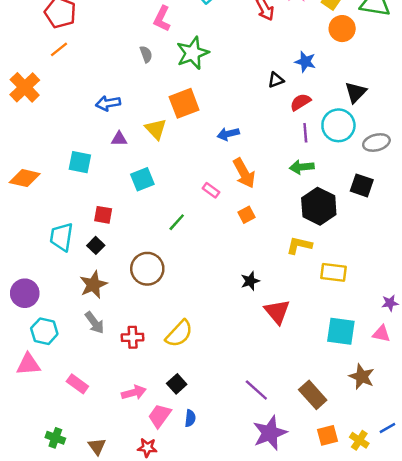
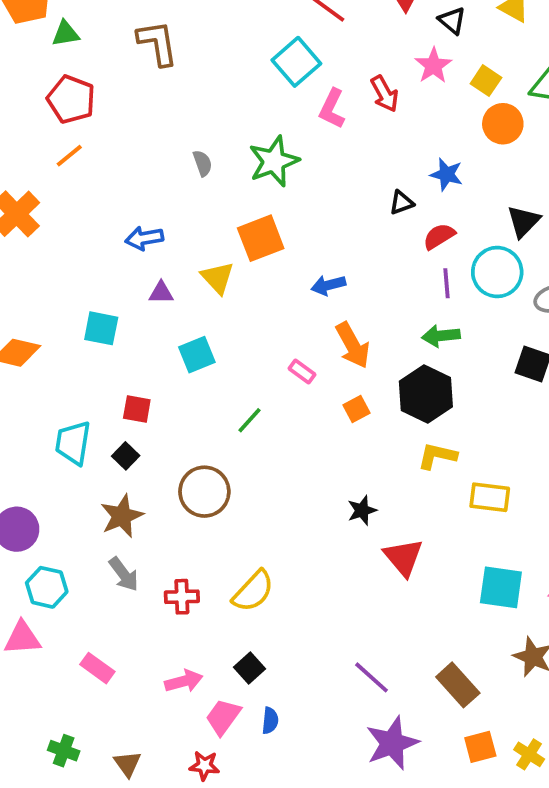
pink L-shape: (162, 19) -> (332, 109), moved
black hexagon: (319, 206) -> (426, 394), moved

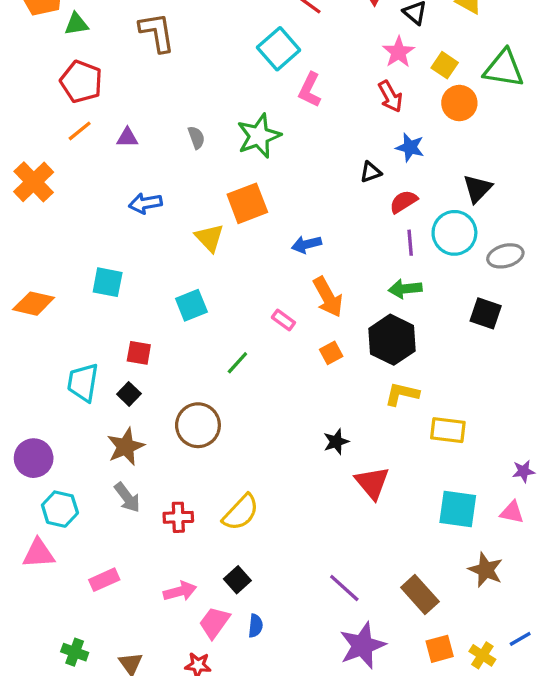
red arrow: (385, 94) -> (390, 96), moved
purple triangle: (161, 293) -> (127, 138), moved
pink rectangle: (97, 668) -> (104, 580), turned -60

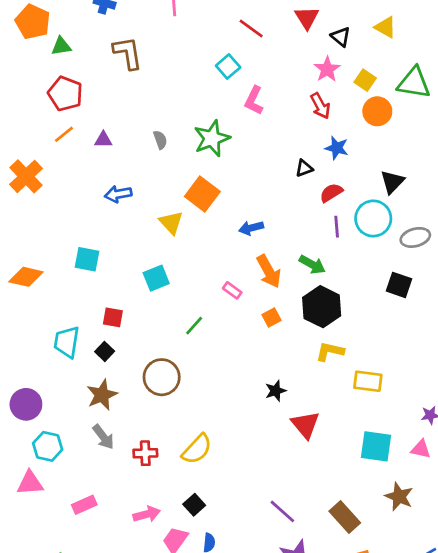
cyan square: (279, 49) -> (228, 67), size x0.7
orange square: (247, 203) -> (202, 194), turned -32
green arrow: (405, 289) -> (312, 265), moved, turned -145

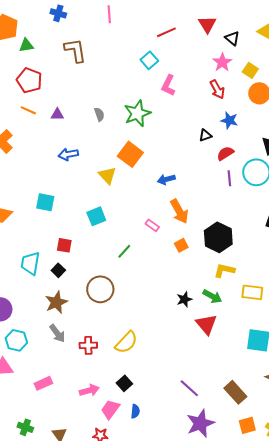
red line: (251, 29) -> (166, 32), turned -60
orange line: (64, 134) -> (28, 110), turned 63
green arrow: (312, 265) -> (212, 296), moved

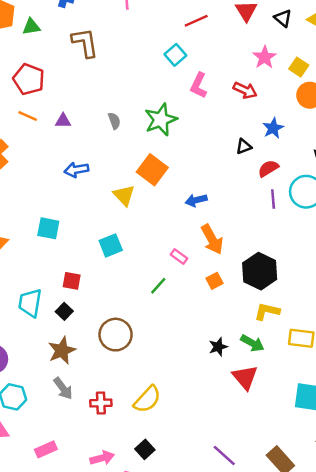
black triangle: (232, 38) -> (283, 18), moved
green triangle: (26, 45) -> (31, 27), moved
red arrow: (217, 89) -> (245, 90), moved, turned -36
blue star: (229, 120) -> (273, 128), turned 30
green line: (124, 251) -> (158, 286), moved

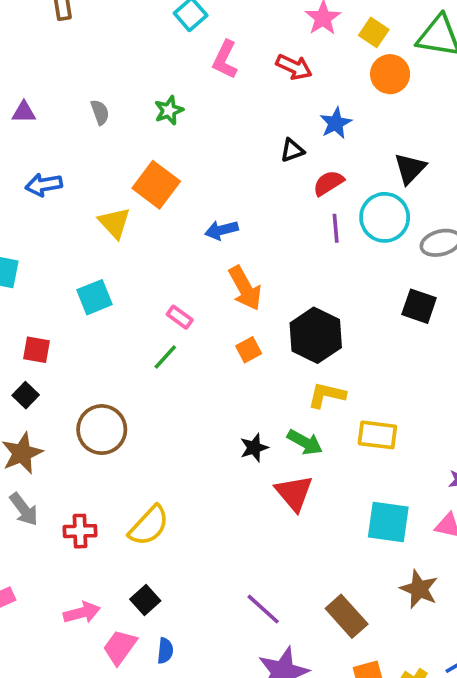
green star: (161, 120) -> (169, 110), size x0.6
pink rectangle: (179, 256) -> (180, 317), moved

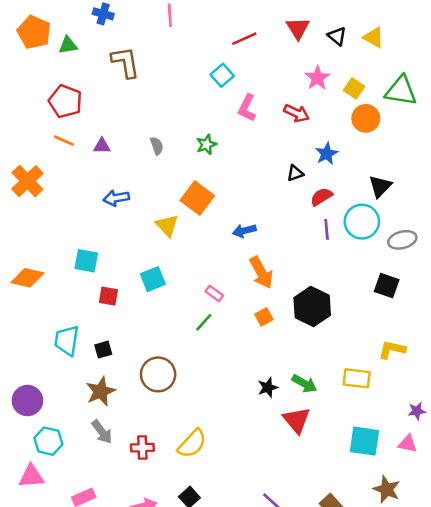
red square: (36, 350) -> (108, 296), moved
black square: (26, 395) -> (103, 350), turned 30
yellow L-shape: (327, 395) -> (392, 350), moved

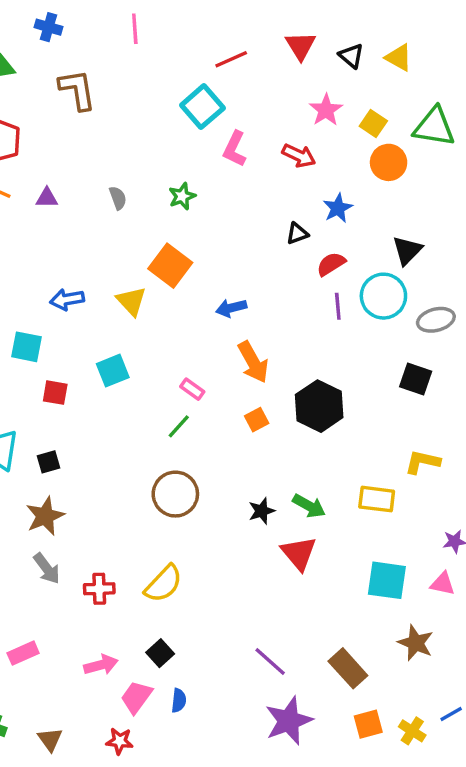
cyan square: (222, 75) -> (202, 107), size x1.4
blue arrow: (116, 198) -> (67, 299), moved
brown circle: (158, 374) -> (175, 494), moved

